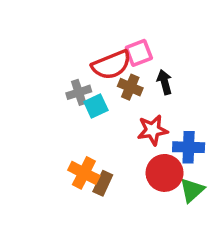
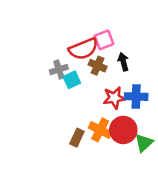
blue cross: (189, 147) -> (136, 97), moved
orange cross: (84, 173) -> (100, 130), moved

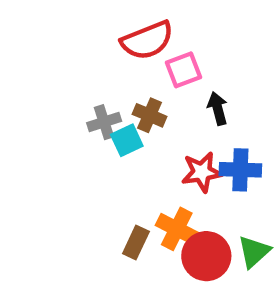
red semicircle: (83, 49) -> (147, 40), moved
brown cross: (98, 66) -> (150, 115), moved
red circle: (123, 130) -> (206, 256), moved

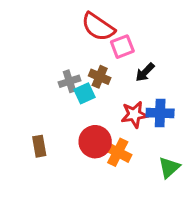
red semicircle: (147, 40) -> (98, 27), turned 56
black arrow: (218, 108) -> (145, 72), turned -120
brown rectangle: (136, 242) -> (39, 146), moved, turned -35
red circle: (206, 256) -> (95, 142), moved

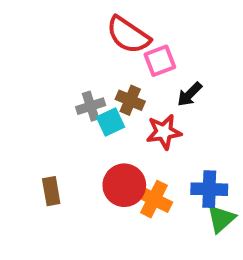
blue cross: (160, 113) -> (209, 189), moved
red star: (134, 115) -> (164, 132), moved

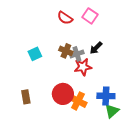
red semicircle: (128, 35) -> (65, 18), size x0.7
pink square: (160, 61) -> (90, 16), moved, turned -35
gray cross: (91, 106) -> (77, 54), moved
cyan square: (110, 122) -> (35, 54), moved

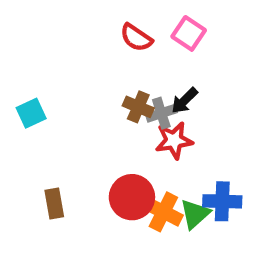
black arrow: (96, 48) -> (184, 101), moved
cyan square: (35, 54) -> (31, 113), moved
green triangle: (112, 111) -> (195, 214), moved

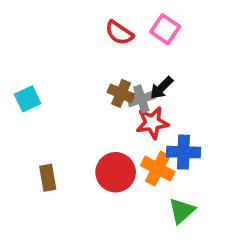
blue cross: (222, 201) -> (183, 152), moved
orange cross: (163, 212) -> (158, 169), moved
green triangle: (195, 214) -> (182, 211), moved

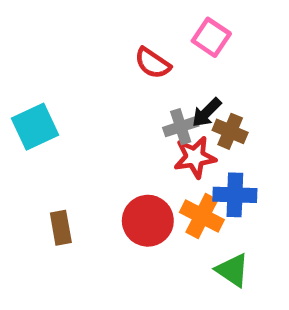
red semicircle: (119, 33) -> (153, 63), moved
brown cross: (121, 93) -> (230, 131), moved
cyan square: (28, 99) -> (35, 127), size x1.4
green triangle: (182, 211) -> (232, 270), turned -44

